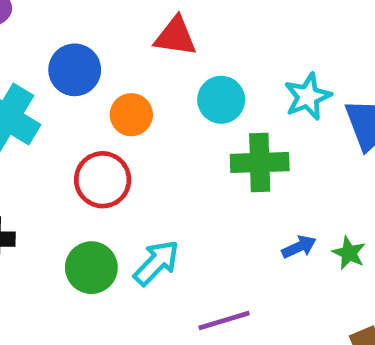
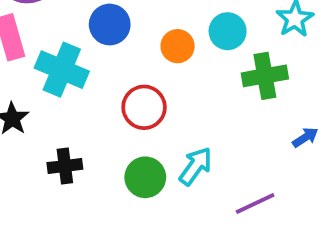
orange circle: (131, 115) -> (178, 46), moved

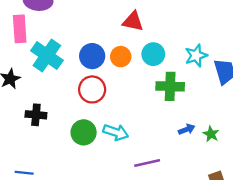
blue circle: (110, 25) -> (92, 56), moved
cyan arrow: (196, 166) -> (116, 132), turned 60

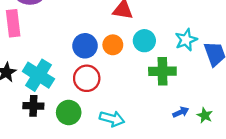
cyan cross: (47, 56) -> (38, 75), moved
green circle: (84, 132) -> (69, 113), moved

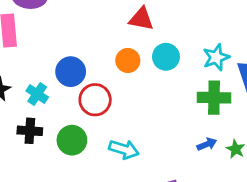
blue circle: (85, 46) -> (71, 72), moved
green cross: (162, 71) -> (214, 98), moved
cyan cross: (38, 75) -> (37, 94), size x0.6

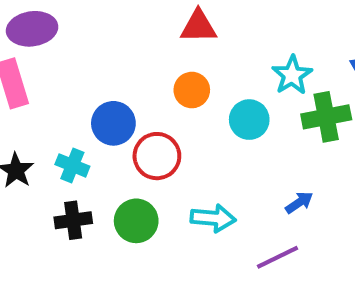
cyan circle: (166, 57) -> (249, 120), moved
cyan star: (216, 57) -> (292, 75), moved
blue arrow: (207, 144) -> (299, 203), moved

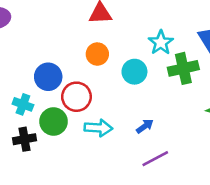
blue arrow: (299, 203) -> (145, 126), moved
cyan arrow: (213, 218) -> (98, 128), moved
green circle: (136, 221) -> (54, 122), moved

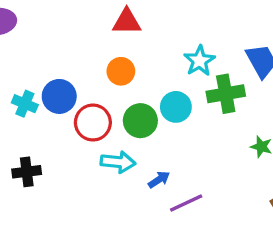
cyan circle: (134, 72) -> (176, 107), moved
cyan cross: (23, 104) -> (25, 104), moved
green circle: (54, 122) -> (140, 121), moved
blue arrow: (145, 126) -> (159, 180), moved

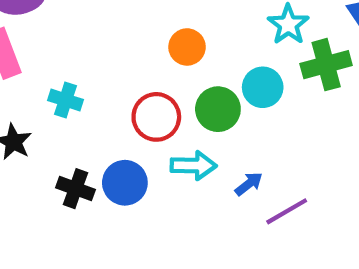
blue circle: (59, 96) -> (125, 183), moved
black cross: (27, 172) -> (76, 189), turned 32

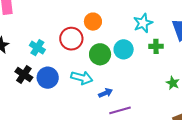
green cross: (326, 65) -> (156, 46), size x0.6
cyan cross: (66, 100) -> (37, 48), moved
red circle: (156, 117) -> (71, 39), moved

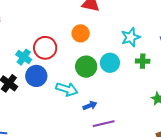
red circle: (71, 39) -> (45, 48), moved
blue circle: (48, 78) -> (36, 76), moved

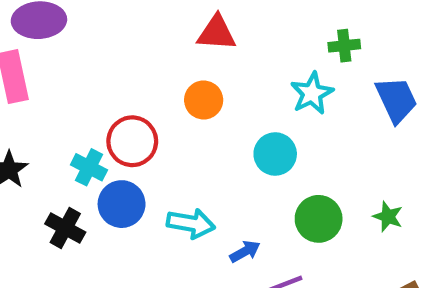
green cross: (143, 61) -> (344, 46), moved
green circle: (86, 67) -> (319, 219), moved

